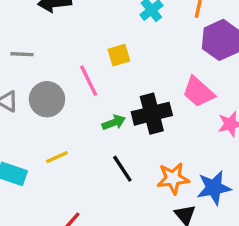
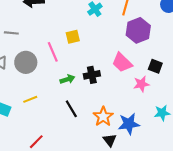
black cross: (152, 114) -> (92, 75), size x0.7
orange star: (173, 178) -> (103, 117), turned -30

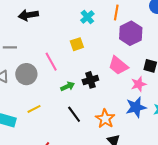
yellow square: (73, 37) -> (77, 44), moved
blue star: (129, 124) -> (136, 107), moved

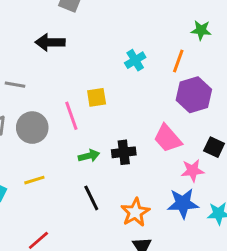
yellow square: (77, 44) -> (97, 97), moved

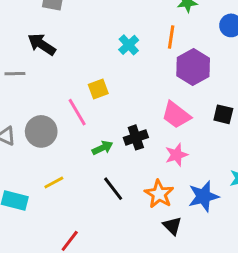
black arrow: (50, 42) -> (42, 44), turned 44
gray line: (15, 85) -> (15, 74), moved
pink star: (192, 171) -> (176, 155), moved
blue star: (183, 203) -> (203, 196), moved

